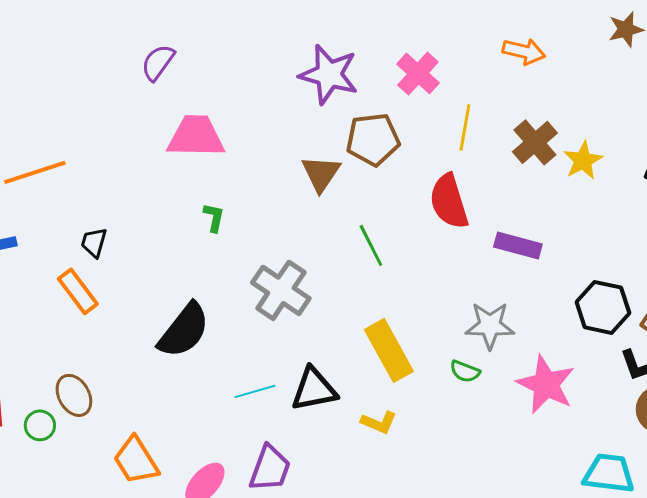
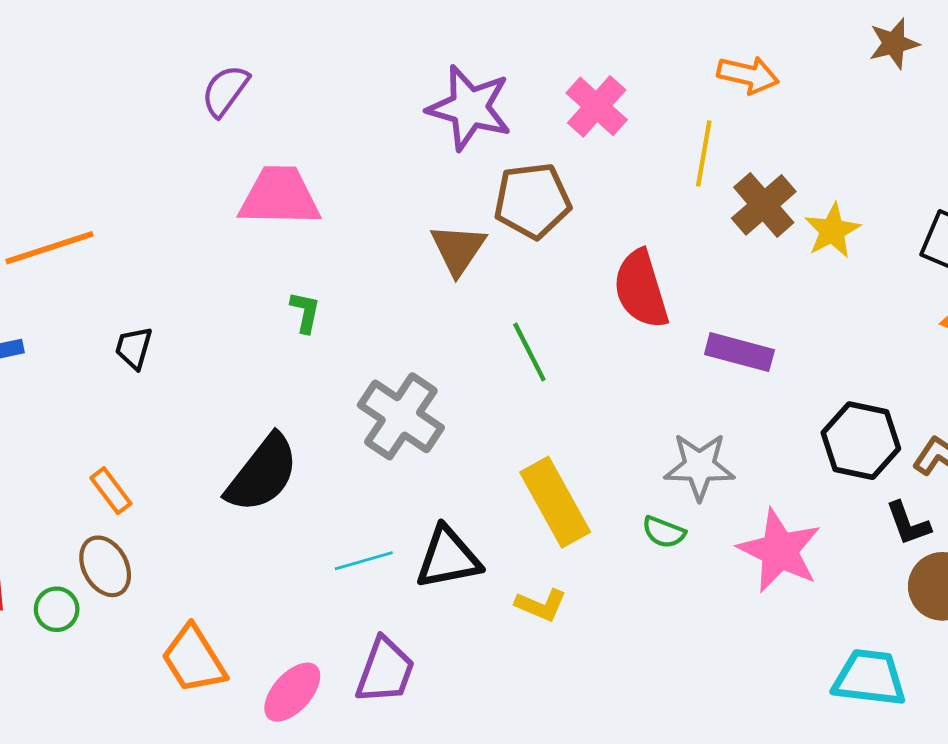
yellow line: (465, 127) -> (704, 153), moved
orange rectangle: (78, 291) -> (111, 491), moved, size x0.7

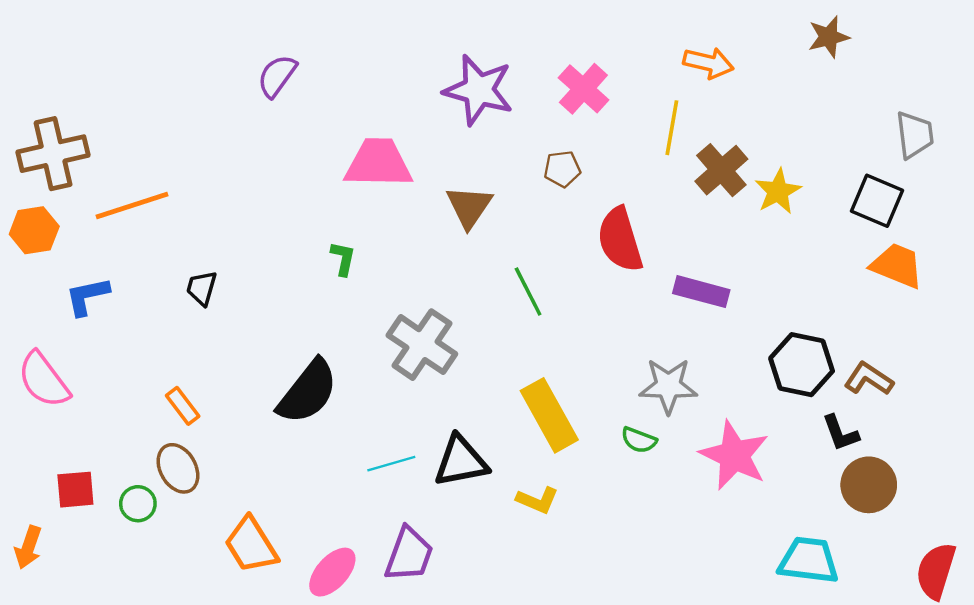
pink trapezoid: (279, 196) -> (378, 163), moved
brown pentagon: (532, 201) -> (562, 169), moved, size x0.6

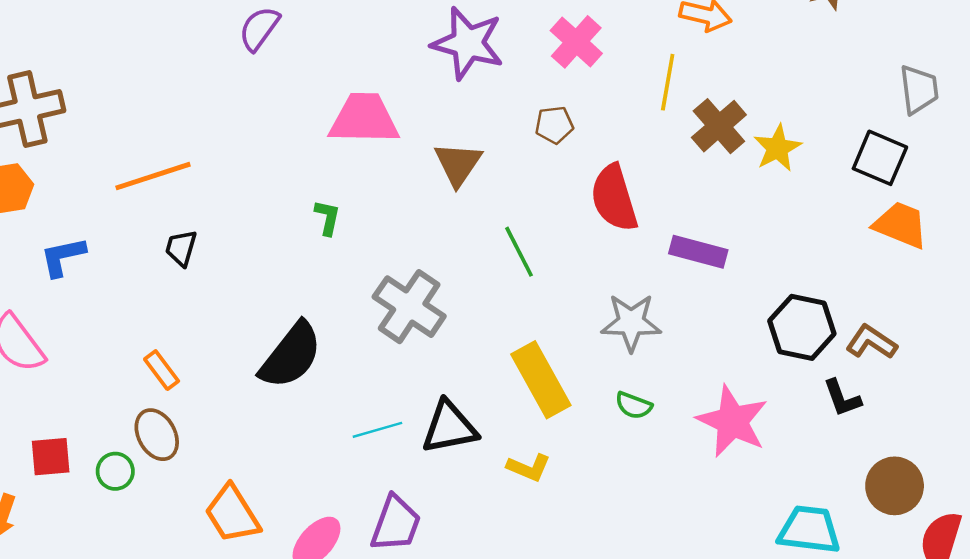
orange line: (132, 205) -> (153, 176), moved
gray star: (668, 386) -> (631, 322), moved
brown circle: (869, 485) -> (895, 486), moved

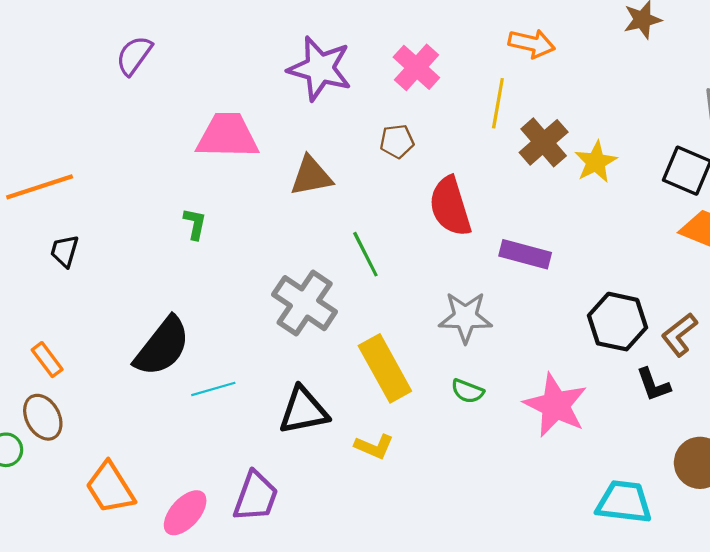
brown triangle: (458, 164) -> (311, 176), turned 45
gray cross: (409, 307) -> (305, 303), moved
brown L-shape: (871, 342) -> (679, 335), turned -72
cyan line: (377, 430) -> (213, 389), moved

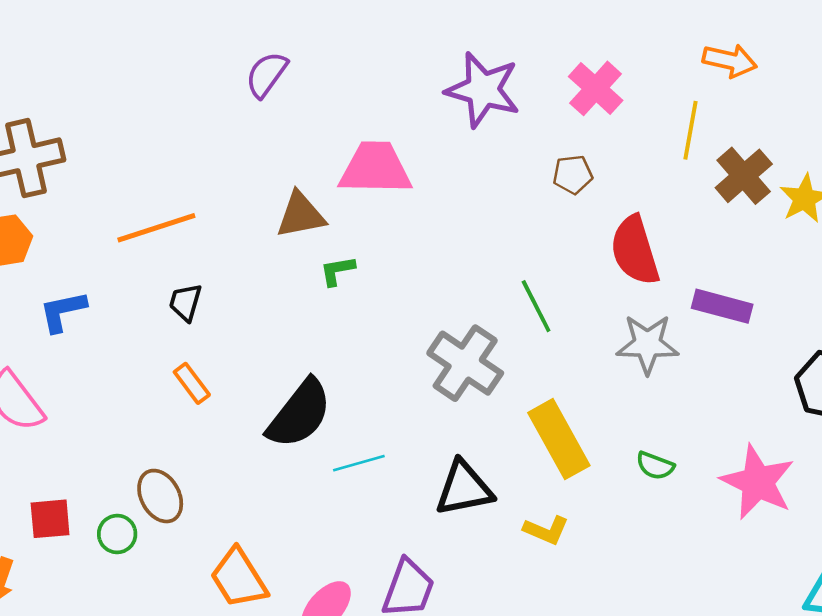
brown triangle: (311, 176) -> (301, 215), moved
green L-shape: (195, 224) -> (337, 271), turned -112
gray star: (465, 317) -> (647, 344), moved
orange rectangle: (47, 360) -> (192, 383), moved

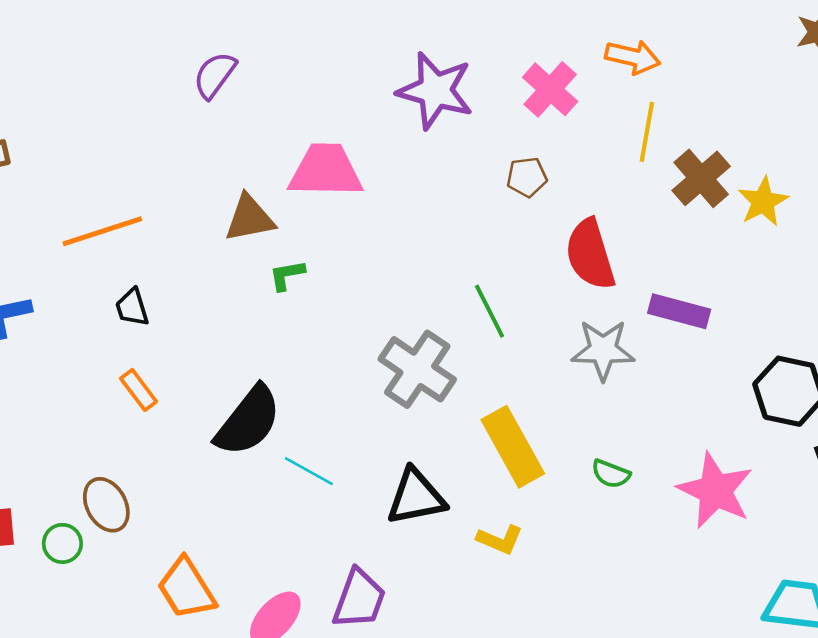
orange arrow: (730, 61) -> (633, 57), moved
black trapezoid: (185, 302) -> (132, 307), turned -33
cyan line: (359, 463) -> (309, 471), turned 45

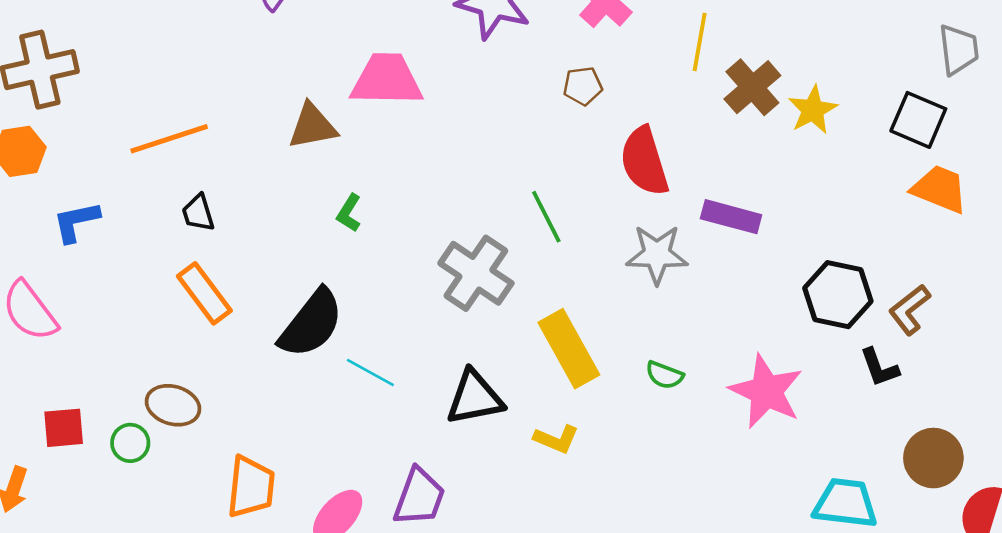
green L-shape: (287, 275) -> (349, 213), moved, turned -48
orange rectangle: (139, 390) -> (204, 293), size x1.5
brown ellipse: (106, 505) -> (173, 405), turned -45
orange trapezoid: (186, 589) -> (251, 487), turned -142

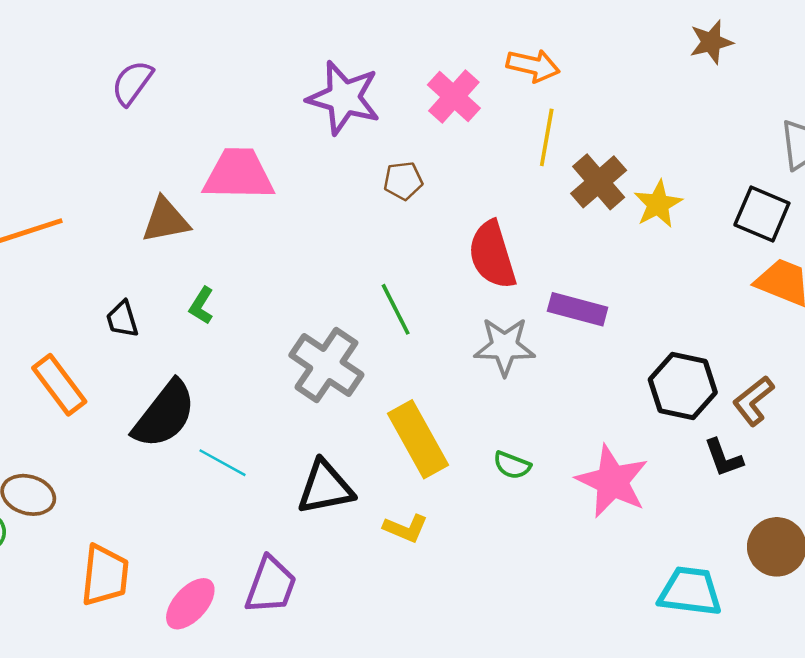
brown pentagon: (583, 86) -> (403, 181), moved
black trapezoid: (198, 213) -> (122, 319), moved

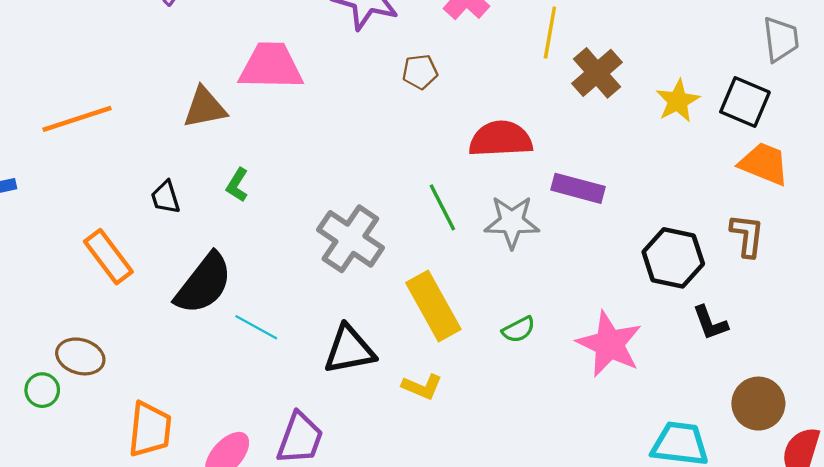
yellow star: (658, 204) -> (678, 101), moved
red semicircle: (492, 255) -> (501, 139), turned 104
green line: (396, 309) -> (442, 207), moved
brown L-shape: (753, 401) -> (747, 235), moved, turned 135
green semicircle: (512, 465) -> (519, 330), turned -48

